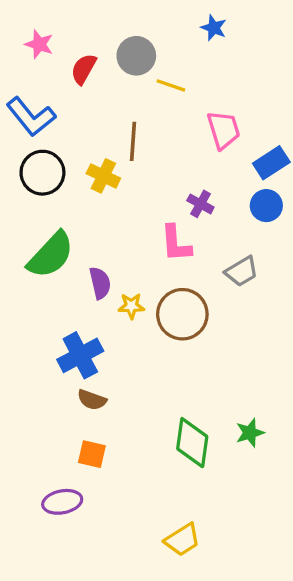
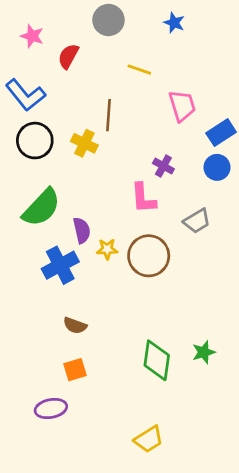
gray circle: (136, 56) -> (109, 20), moved
blue cross: (80, 355) -> (60, 265), moved
orange square: (92, 454) -> (75, 370), turned -30

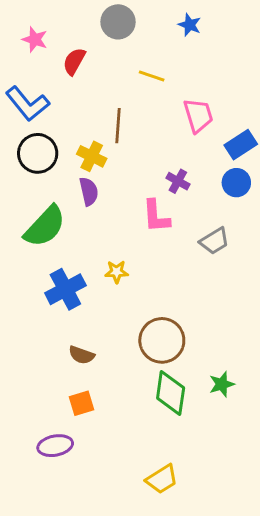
purple semicircle: (82, 230) -> (89, 191), moved
brown circle: (149, 256) -> (162, 340), moved

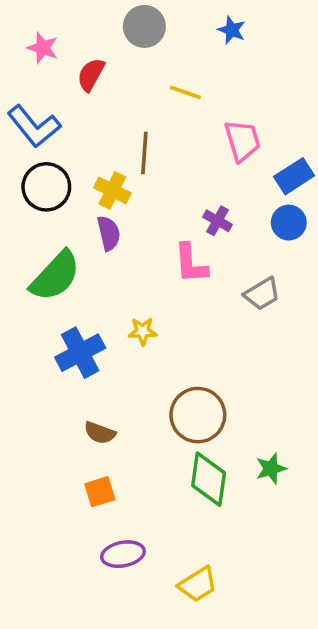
purple ellipse: (55, 446) -> (123, 554), moved

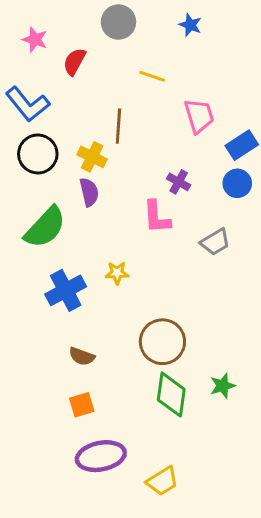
purple ellipse: (123, 554) -> (101, 456), size x1.4

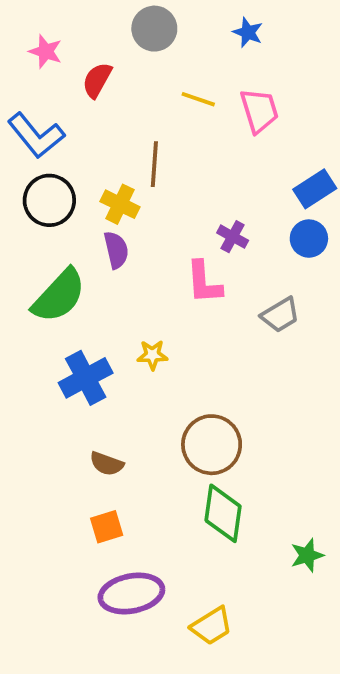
pink trapezoid: (199, 116) -> (259, 111), moved
green star: (223, 386) -> (307, 555), moved

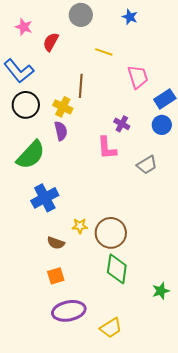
pink trapezoid: (259, 111) -> (138, 77), moved
yellow star: (152, 355) -> (80, 226), moved

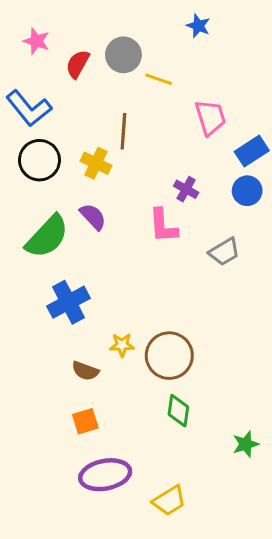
gray circle: (81, 15) -> (123, 55), moved
purple semicircle: (61, 131) -> (93, 217), moved, turned -30
green diamond: (117, 269) -> (178, 411), size x0.7

